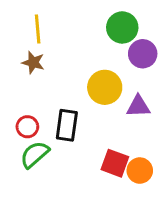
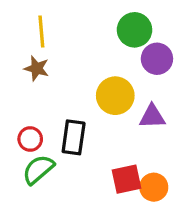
red square: (115, 163) -> (126, 179), turned -32

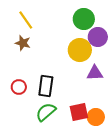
yellow line: (41, 31) -> (26, 20), turned -30
yellow circle: (115, 96) -> (80, 50), moved
green semicircle: (38, 169) -> (46, 112), moved

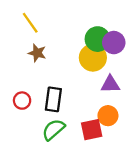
green circle: (84, 19) -> (97, 39), moved
brown star: (23, 43) -> (37, 53), moved
orange circle: (96, 117) -> (108, 116), moved

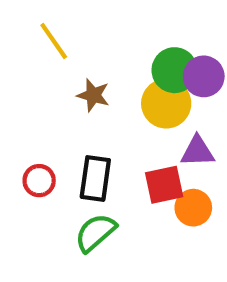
brown star: (37, 53) -> (93, 95), moved
red square: (92, 130) -> (164, 185), moved

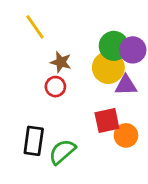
purple triangle: (197, 151) -> (126, 85), moved
black rectangle: (95, 179) -> (34, 141), moved
red circle: (39, 181) -> (55, 87), moved

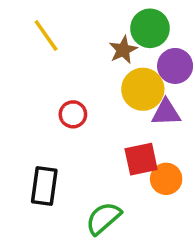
green circle: (114, 46) -> (150, 28), moved
brown star: (61, 62) -> (123, 50), moved, turned 30
green semicircle: (62, 152) -> (103, 218), moved

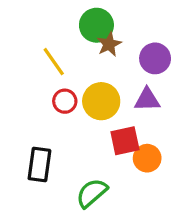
green circle: (150, 28) -> (96, 25), moved
yellow line: (46, 35) -> (54, 62), moved
yellow circle: (143, 89) -> (101, 101), moved

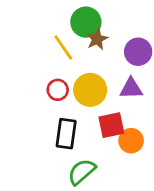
yellow line: (54, 62) -> (63, 47), moved
black rectangle: (39, 164) -> (66, 134), moved

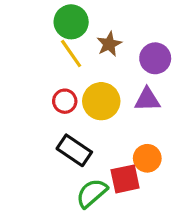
green circle: (86, 22) -> (71, 22), moved
red square: (111, 125) -> (125, 179), moved
black rectangle: (66, 134) -> (74, 150), turned -64

